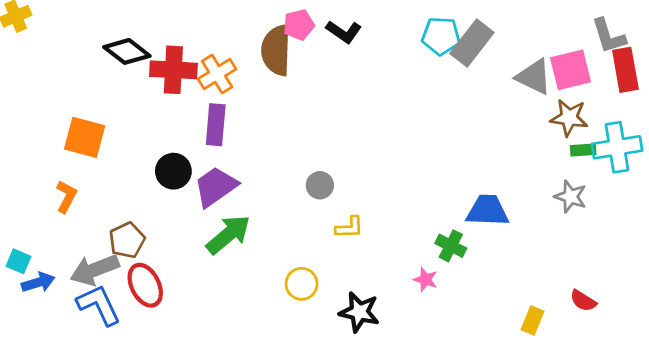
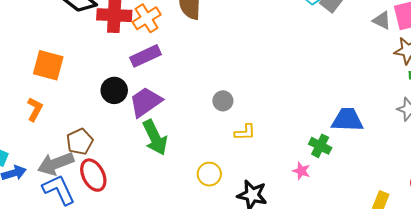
gray triangle: (534, 77) -> (382, 20), size x0.7
purple rectangle: (216, 125) -> (146, 56), turned 60
green arrow: (228, 235) -> (155, 137), turned 104

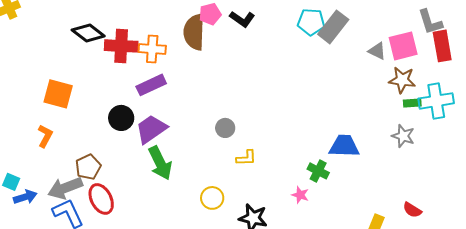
orange cross: (147, 18) -> (152, 49), turned 36

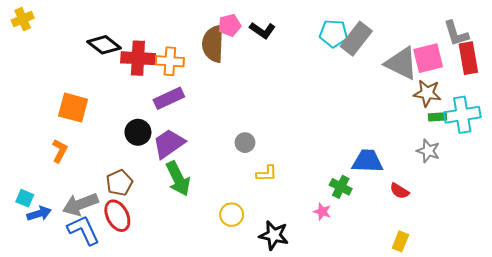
gray triangle: (377, 51) -> (401, 63), size x1.8
brown pentagon: (88, 167) -> (119, 183), moved
red semicircle: (412, 210) -> (399, 191), moved

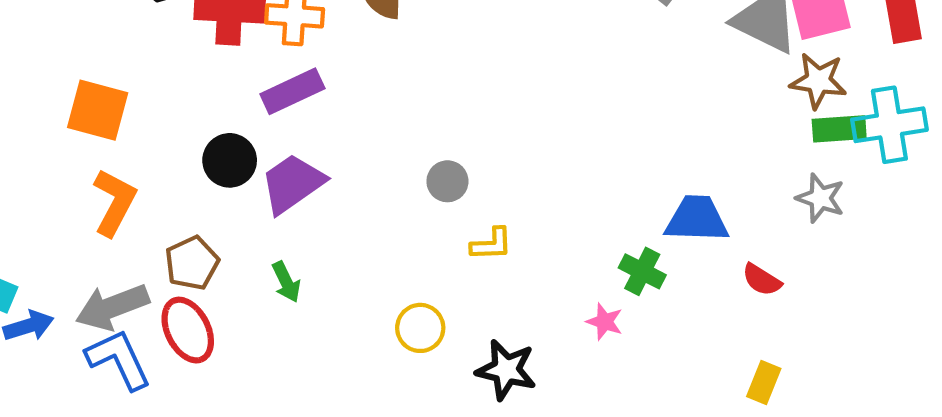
green rectangle: (437, 117) -> (839, 129), size x1.4
orange L-shape: (60, 151) -> (114, 202), moved, size x1.4
green arrow: (178, 179) -> (286, 282), moved, size x0.6

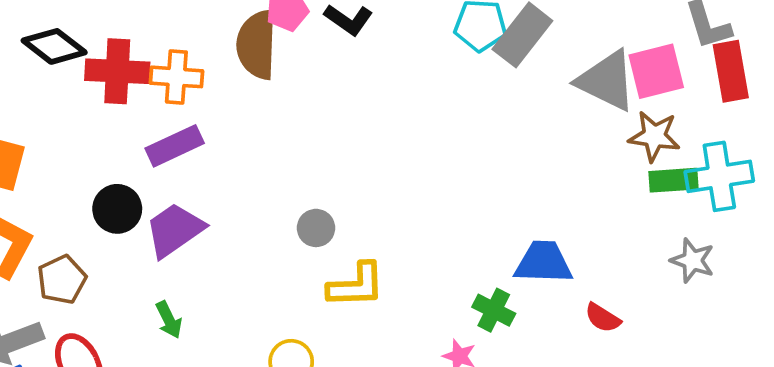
gray star: (820, 198) -> (693, 260), moved
yellow L-shape: (491, 244) -> (356, 285), size x1.5
brown pentagon: (192, 263) -> (62, 280), moved

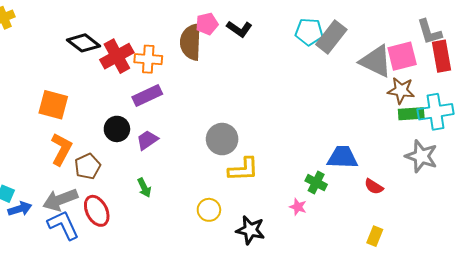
red cross: (117, 71) -> (117, 56), turned -32
gray circle: (316, 228) -> (222, 139), size x1.6
purple trapezoid: (175, 230) -> (147, 140), size x0.7
gray star: (693, 260) -> (421, 156), size x1.4

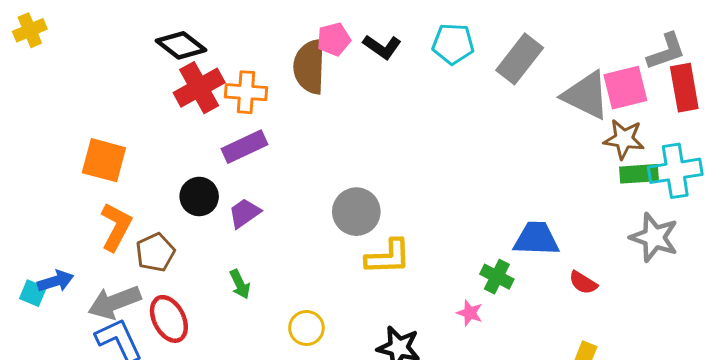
cyan pentagon: (309, 32) -> (453, 44), moved
gray L-shape: (429, 32) -> (666, 51), turned -92
black diamond: (84, 43) -> (181, 45), moved
blue arrow: (20, 209) -> (56, 281), moved
yellow circle: (209, 210) -> (306, 328), moved

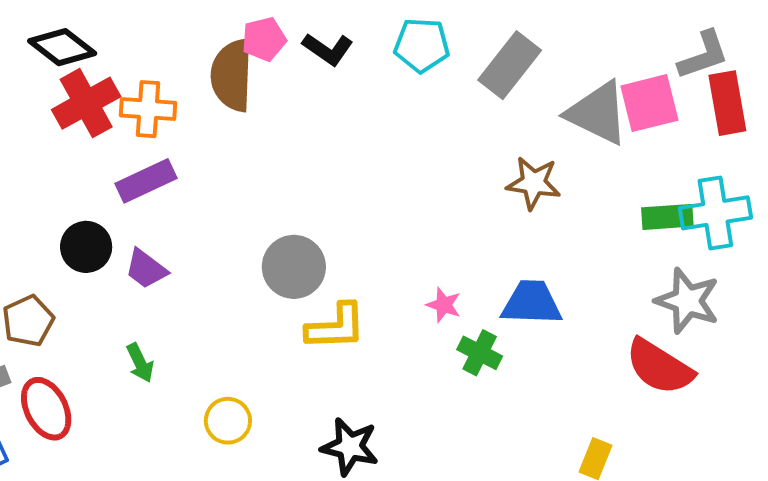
brown star: (624, 139) -> (534, 183), moved
purple trapezoid: (244, 213) -> (146, 269), turned -108
red semicircle: (583, 283) -> (659, 367), moved, size x1.8
pink star: (470, 313) -> (444, 305), moved

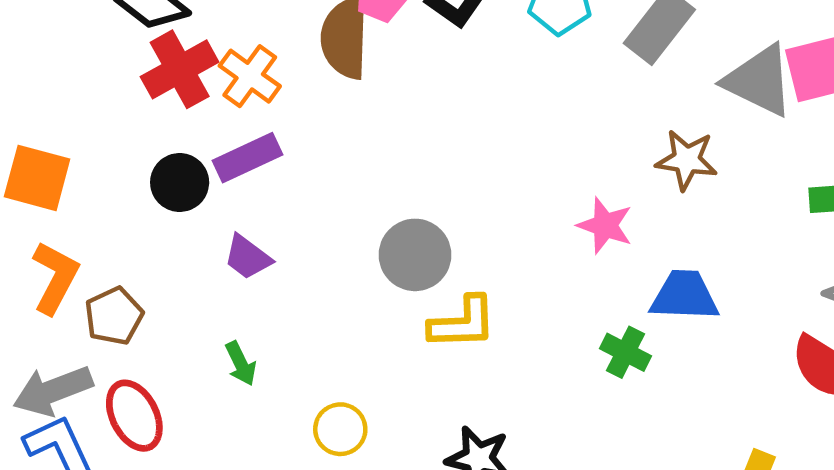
orange cross: (148, 109) -> (250, 76), turned 32
black circle: (86, 247) -> (180, 182), moved
pink star: (444, 305) -> (605, 225), moved, size x1.4

